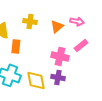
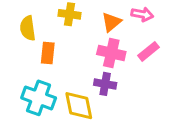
pink cross: (60, 56) -> (111, 53), moved
purple cross: (58, 77) -> (105, 84), moved

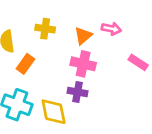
pink rectangle: (148, 51) -> (138, 62), moved, turned 72
orange rectangle: (48, 53) -> (25, 64), turned 30

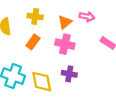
orange rectangle: (25, 64) -> (33, 42), moved
purple cross: (77, 92) -> (69, 74), moved

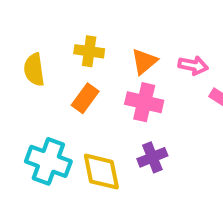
pink arrow: (87, 17) -> (193, 66), moved
purple cross: (69, 74) -> (152, 157), turned -32

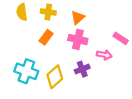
pink arrow: (193, 66) -> (104, 55), moved
yellow semicircle: (34, 70) -> (22, 12), moved
yellow diamond: (101, 172) -> (55, 77), turned 60

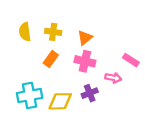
cyan cross: (26, 71) -> (30, 95), turned -30
yellow diamond: (55, 77) -> (60, 101), turned 40

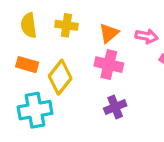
orange rectangle: (51, 59) -> (27, 65), moved, turned 70
pink arrow: (113, 78) -> (147, 36), moved
yellow diamond: (60, 101) -> (60, 77), moved, turned -50

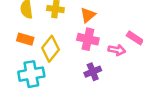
pink arrow: (147, 36) -> (117, 50), moved

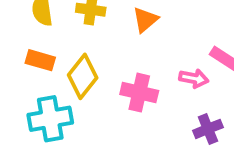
pink cross: (88, 39) -> (139, 93), moved
purple cross: (93, 72) -> (208, 129), moved

